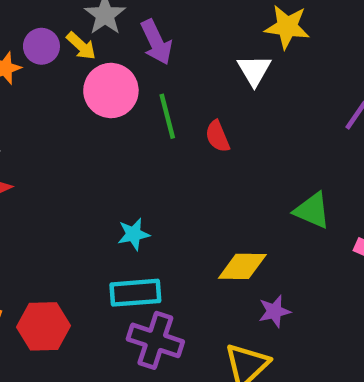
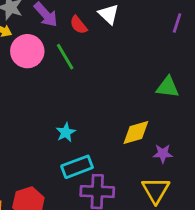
red semicircle: (217, 136) -> (78, 25), moved
purple star: (274, 311) -> (163, 154), turned 30

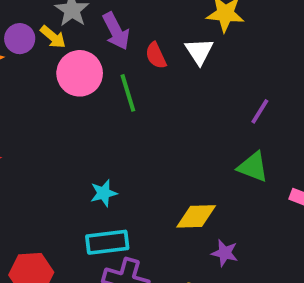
purple line: (177, 23) -> (260, 111), moved

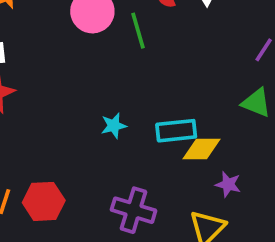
cyan rectangle: (107, 242) -> (176, 131), moved

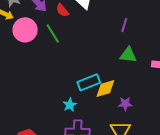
cyan star: (114, 126) -> (70, 105), moved

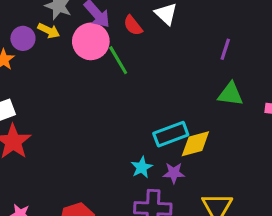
pink circle: (25, 30) -> (91, 41), moved
purple star: (125, 104) -> (174, 173), moved

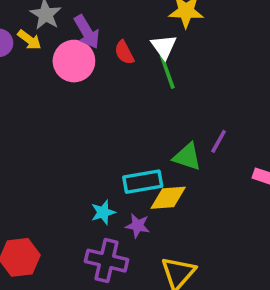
purple line: (225, 49) -> (219, 141), moved
green line: (118, 60) -> (167, 72), moved
green triangle: (230, 94) -> (187, 157), moved

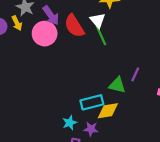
yellow arrow: (29, 40) -> (17, 23), turned 32
red semicircle: (124, 52) -> (74, 26), size x1.6

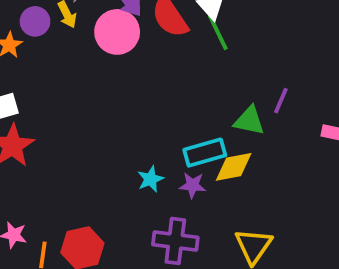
cyan star: (70, 123) -> (150, 179), moved
purple star: (91, 129) -> (193, 185), moved

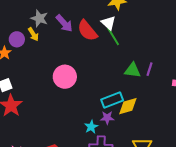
pink circle: (117, 32) -> (65, 77), moved
green triangle: (249, 121) -> (133, 70), moved
cyan star: (150, 179) -> (91, 127), moved

